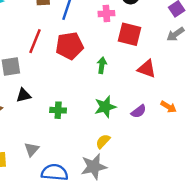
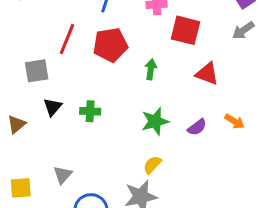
black triangle: (24, 95) -> (53, 107), turned -35
green cross: (58, 110) -> (90, 111), moved

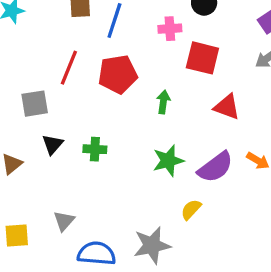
purple semicircle: (197, 127) -> (215, 167), size x1.6
yellow semicircle: (152, 165) -> (191, 209), moved

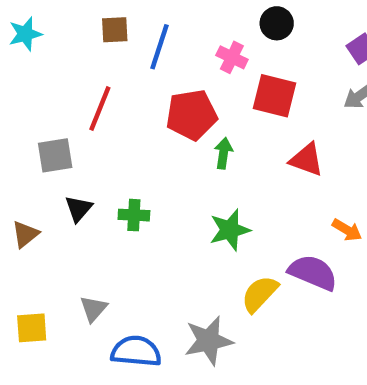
pink cross: (170, 29) -> (232, 57), turned 30
red pentagon: (118, 74) -> (191, 115), moved
purple semicircle: (215, 167) -> (313, 273), moved, turned -120
yellow semicircle: (191, 209) -> (260, 294), size x1.4

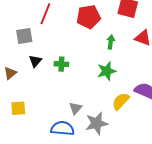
green arrow: (223, 153) -> (111, 42), moved
gray triangle: (93, 309) -> (75, 108), moved
yellow square: (32, 328) -> (18, 108), moved

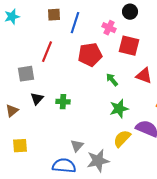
green arrow: (111, 42) -> (112, 80), turned -48
green star: (107, 71) -> (119, 109), moved

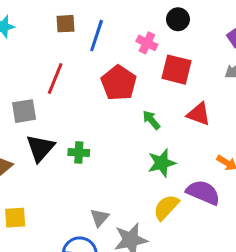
red pentagon: (90, 55) -> (119, 83), turned -30
black triangle: (37, 99) -> (40, 148), size x1.5

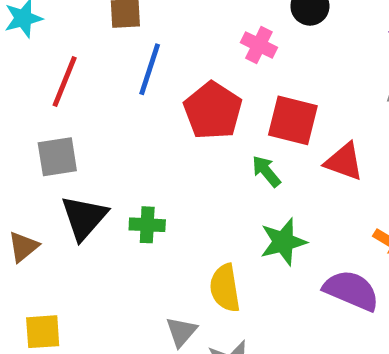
blue line: (97, 36) -> (150, 69), moved
red square: (177, 70) -> (293, 120), moved
red line: (55, 78) -> (65, 81), moved
yellow semicircle: (166, 207) -> (225, 288), moved, turned -52

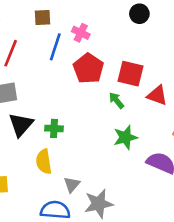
pink cross: (259, 45) -> (81, 33), moved
yellow semicircle: (225, 288) -> (44, 162), moved

